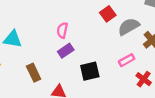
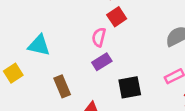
red square: (108, 14) -> (117, 17), moved

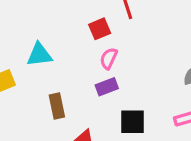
red square: (117, 17) -> (100, 29), moved
cyan triangle: (39, 45) -> (39, 55), turned -30

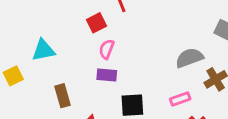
purple rectangle: (107, 87) -> (107, 75), turned 30

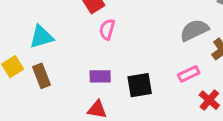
purple rectangle: (107, 75) -> (100, 76), moved
brown rectangle: (62, 96) -> (42, 76), moved

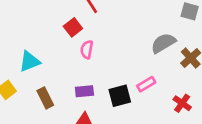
pink rectangle: (189, 74) -> (146, 84), moved
brown rectangle: (42, 76) -> (45, 98), moved

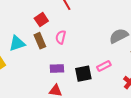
red square: (73, 27) -> (41, 20), moved
brown rectangle: (45, 98) -> (40, 41), moved

